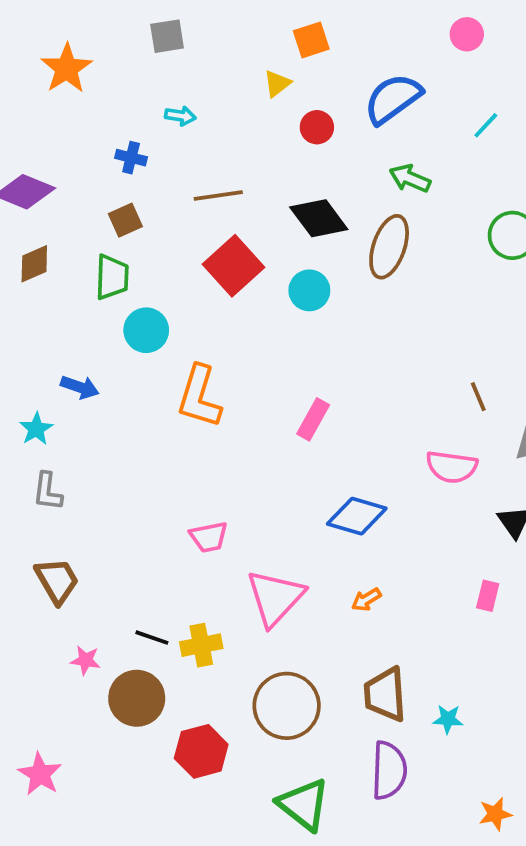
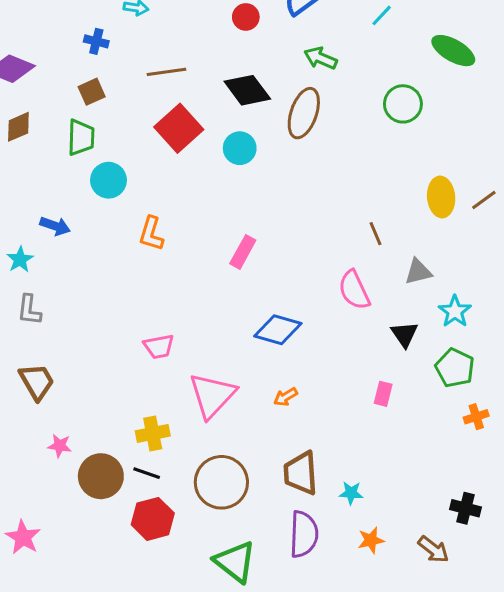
orange L-shape: (199, 397) -> (151, 234), size x0.7
pink semicircle: (452, 467) -> (354, 290), turned 57
black line: (152, 638) -> (147, 473), moved
orange star: (495, 814) -> (371, 540), moved

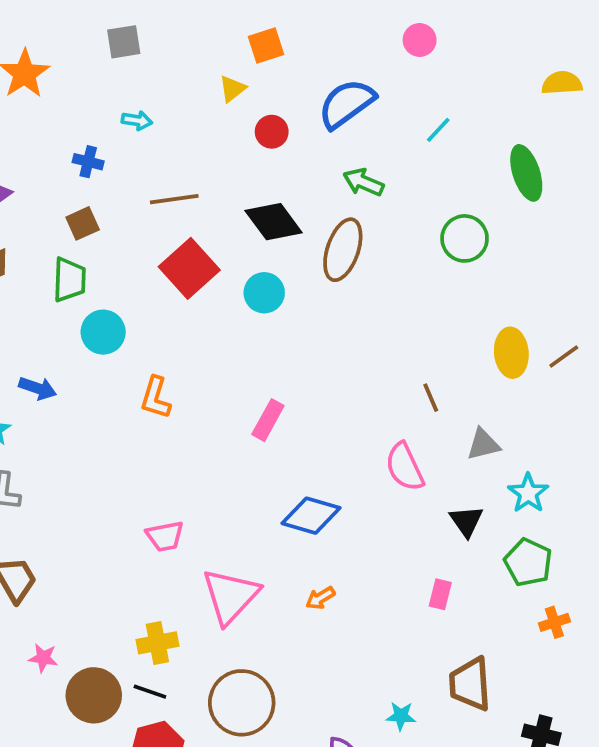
green ellipse: (453, 51) -> (526, 173), turned 42
brown trapezoid: (301, 473) -> (470, 684), moved

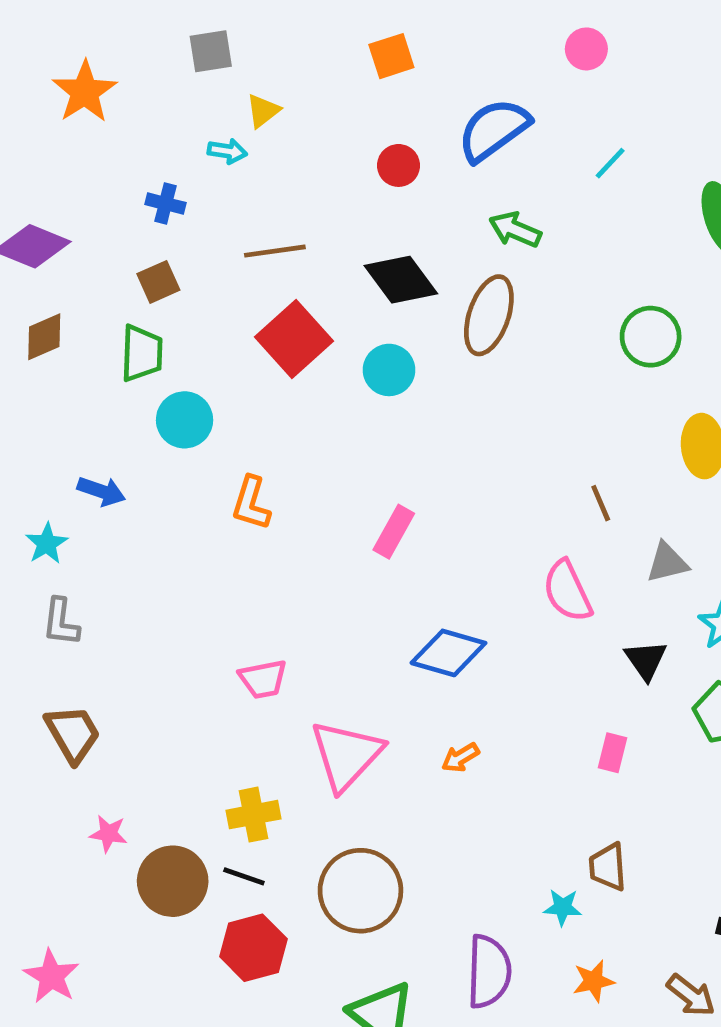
yellow triangle: (232, 89) -> (263, 111), moved
green circle: (465, 238) -> (651, 337), moved
brown trapezoid: (470, 684) -> (608, 867), moved, size x0.7

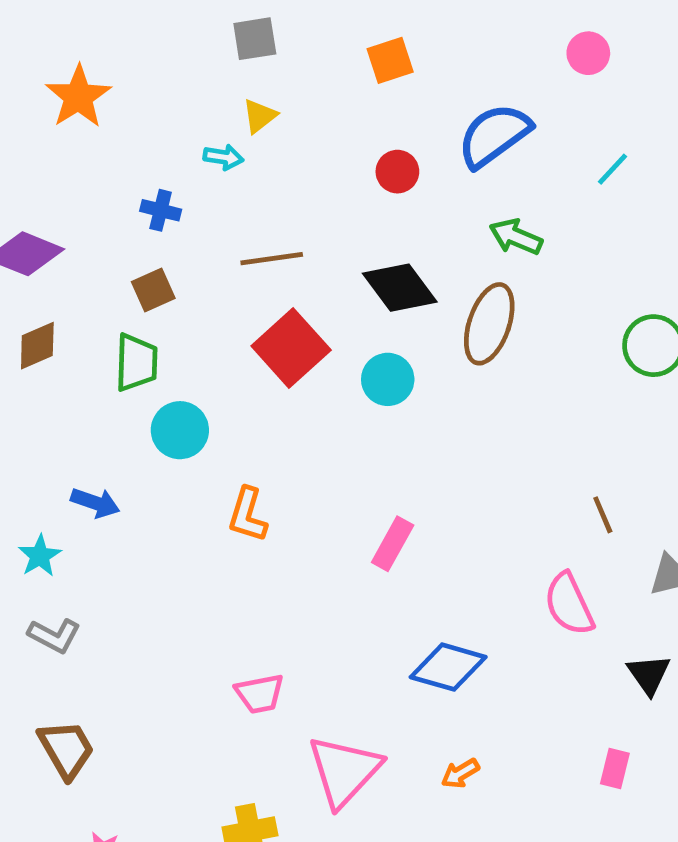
gray square: (211, 51) -> (255, 39), moved
gray L-shape: (61, 622) -> (54, 636), turned -69

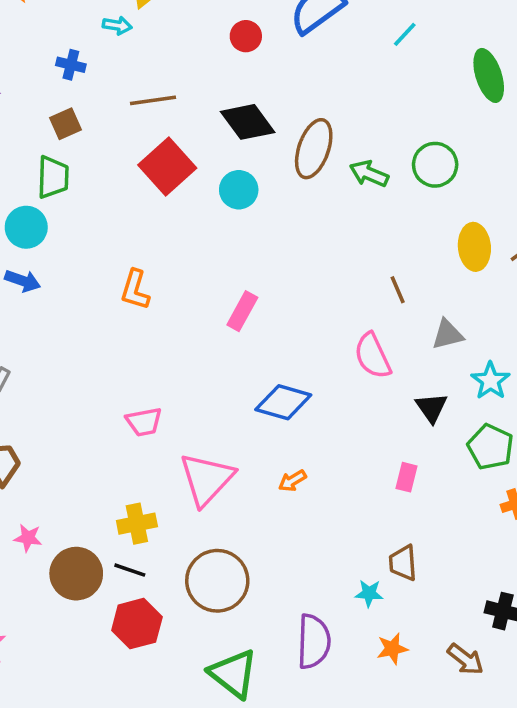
green arrow: (516, 237) -> (369, 174), moved
cyan circle: (180, 430) -> (26, 227), moved

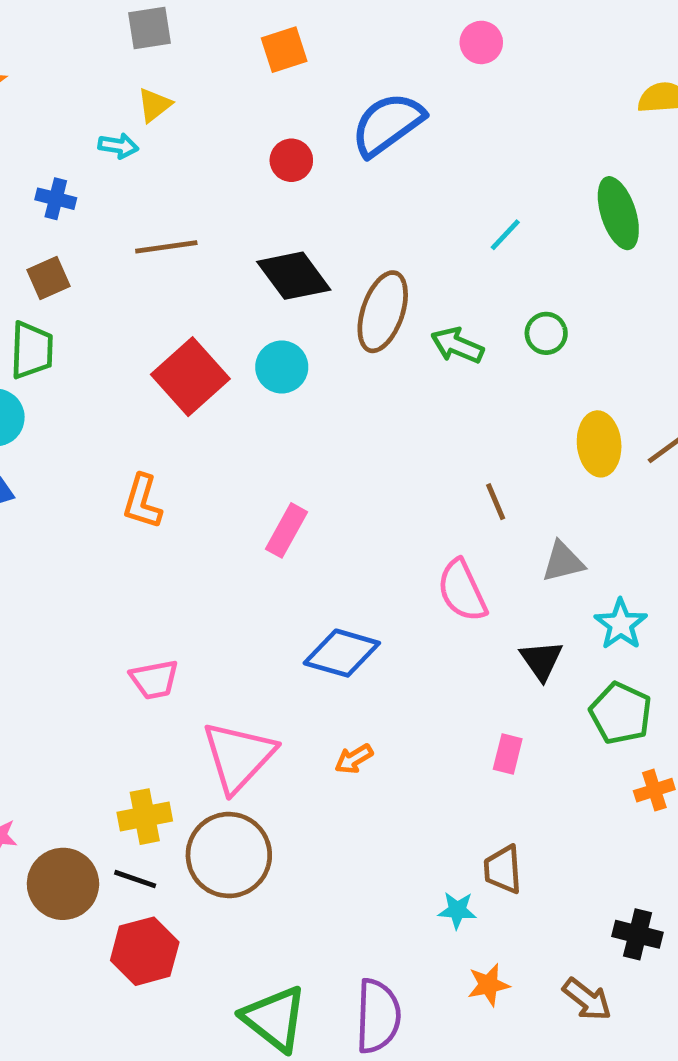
cyan line: (405, 34) -> (505, 235), moved
green circle: (435, 165) -> (546, 333), size x0.7
red square: (167, 167) -> (190, 377), moved
brown circle: (217, 581) -> (229, 855), moved
purple semicircle: (314, 641) -> (378, 1016), moved

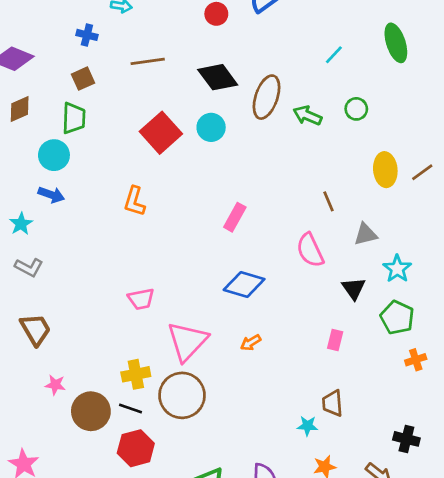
pink rectangle: (287, 530) -> (235, 217), moved

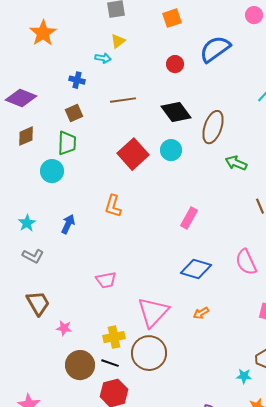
green arrow: (307, 116) -> (236, 163), moved
blue arrow: (51, 195) -> (68, 224), moved, turned -84
pink semicircle: (310, 250) -> (246, 262), moved
pink trapezoid: (141, 299) -> (106, 280), moved
pink star: (55, 385) -> (64, 328), moved

